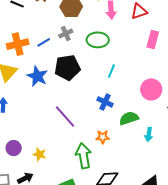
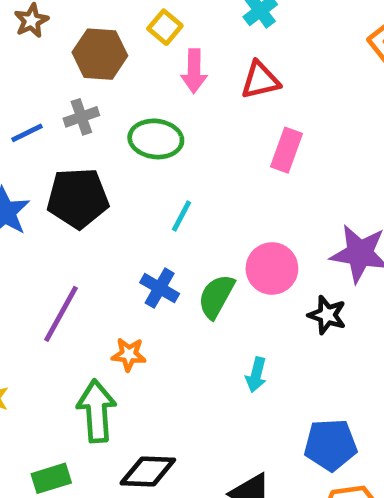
purple line: (65, 117) -> (61, 314), turned 65
green semicircle: (129, 118) -> (216, 296), moved, turned -48
orange star: (103, 137) -> (129, 354), moved

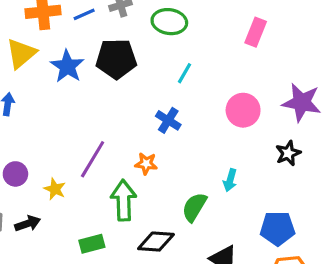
green semicircle: (216, 296) -> (194, 207), moved
purple line: (61, 314) -> (93, 159), moved
black star: (327, 315) -> (288, 153), moved, turned 30

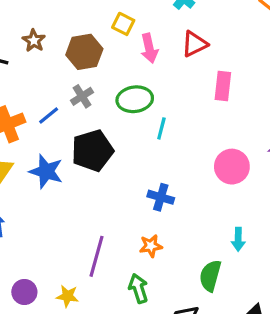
cyan line: (184, 73) -> (161, 128), moved
green arrow: (123, 200) -> (138, 288), size x0.7

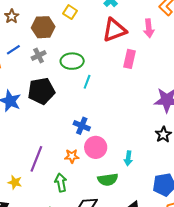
red triangle: (195, 44) -> (114, 30), size x1.4
pink arrow: (149, 48) -> (149, 28), moved
blue line: (49, 115) -> (13, 50), moved
pink circle: (232, 167) -> (96, 147), moved
green semicircle: (210, 276) -> (108, 180), turned -120

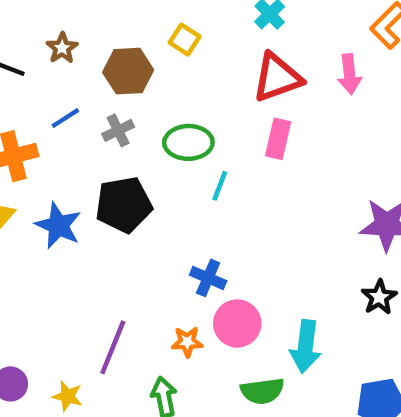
pink rectangle: (129, 59) -> (278, 139), moved
cyan arrow: (128, 158) -> (306, 346), size x1.6

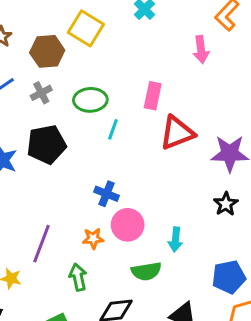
yellow square: (185, 40) -> (86, 28), size x1.6
red triangle: (277, 78) -> (177, 133), moved
cyan arrow: (306, 346) -> (175, 240), size x0.7

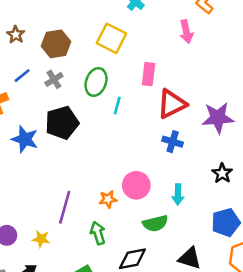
yellow square: (86, 28) -> (111, 38), moved
green ellipse: (90, 100) -> (96, 82), turned -64
blue cross: (106, 194) -> (173, 142), moved
black star: (226, 204) -> (222, 173), moved

